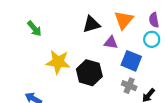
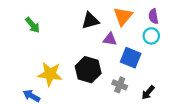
yellow star: (58, 62) -> (50, 74), moved
gray cross: (129, 86) -> (120, 85), moved

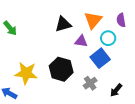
cyan circle: (151, 36) -> (108, 38), moved
blue square: (131, 58) -> (100, 58), turned 30
gray cross: (120, 85) -> (90, 83), turned 32

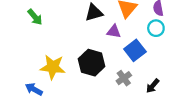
cyan circle: (108, 38) -> (156, 28), moved

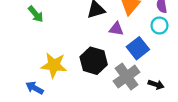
gray cross: (124, 78) -> (127, 77), size x1.6
black arrow: (153, 86) -> (156, 85), turned -112

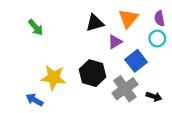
purple triangle: (116, 29) -> (115, 42), turned -40

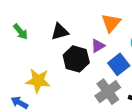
black triangle: (95, 23) -> (60, 32), moved
black hexagon: (93, 73) -> (76, 59), moved

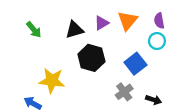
purple triangle: (98, 46) -> (102, 23), moved
gray cross: (108, 92) -> (124, 92), size x0.7

